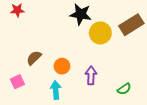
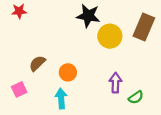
brown rectangle: (131, 25) -> (144, 27), turned -35
purple arrow: (91, 75) -> (116, 83), moved

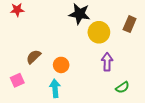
brown rectangle: (144, 27) -> (130, 24), size x0.7
purple arrow: (116, 83) -> (107, 62), moved

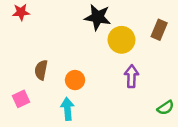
brown semicircle: (34, 57) -> (41, 70), turned -35
green semicircle: (122, 87) -> (165, 108), moved

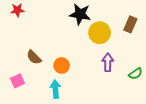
brown semicircle: (41, 70) -> (34, 57), turned -56
green semicircle: (165, 108) -> (135, 74), moved

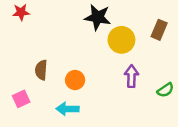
brown semicircle: (34, 57) -> (41, 70), turned 49
cyan arrow: (55, 89) -> (68, 109), turned -84

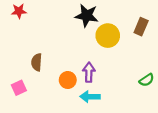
purple arrow: (132, 76) -> (89, 72), moved
orange circle: (75, 80) -> (68, 80), moved
cyan arrow: (68, 109) -> (90, 97), moved

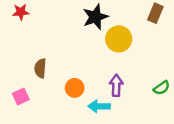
black star: (87, 16) -> (95, 17), turned -30
brown rectangle: (141, 27) -> (155, 13), moved
purple arrow: (89, 72) -> (116, 85), moved

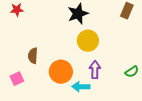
yellow circle: (119, 39) -> (88, 41), moved
orange circle: (75, 88) -> (61, 72), size x1.5

